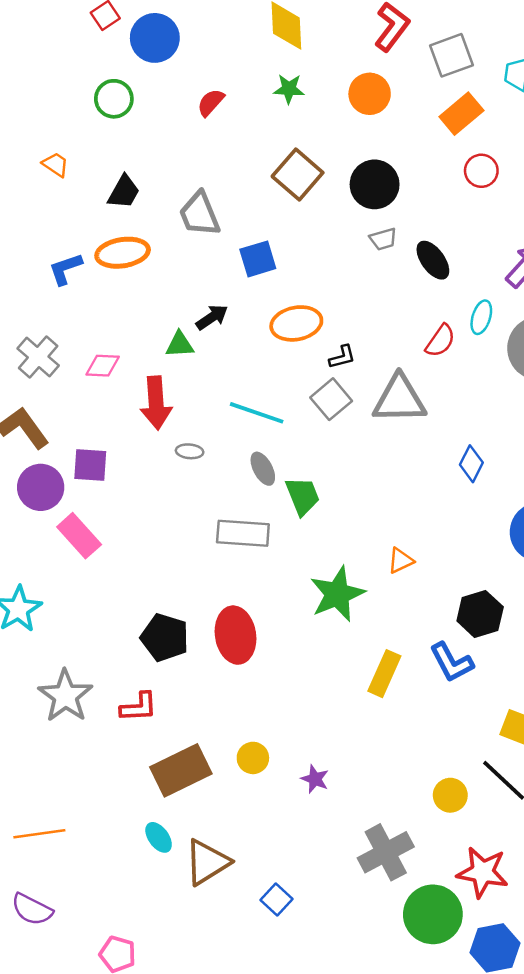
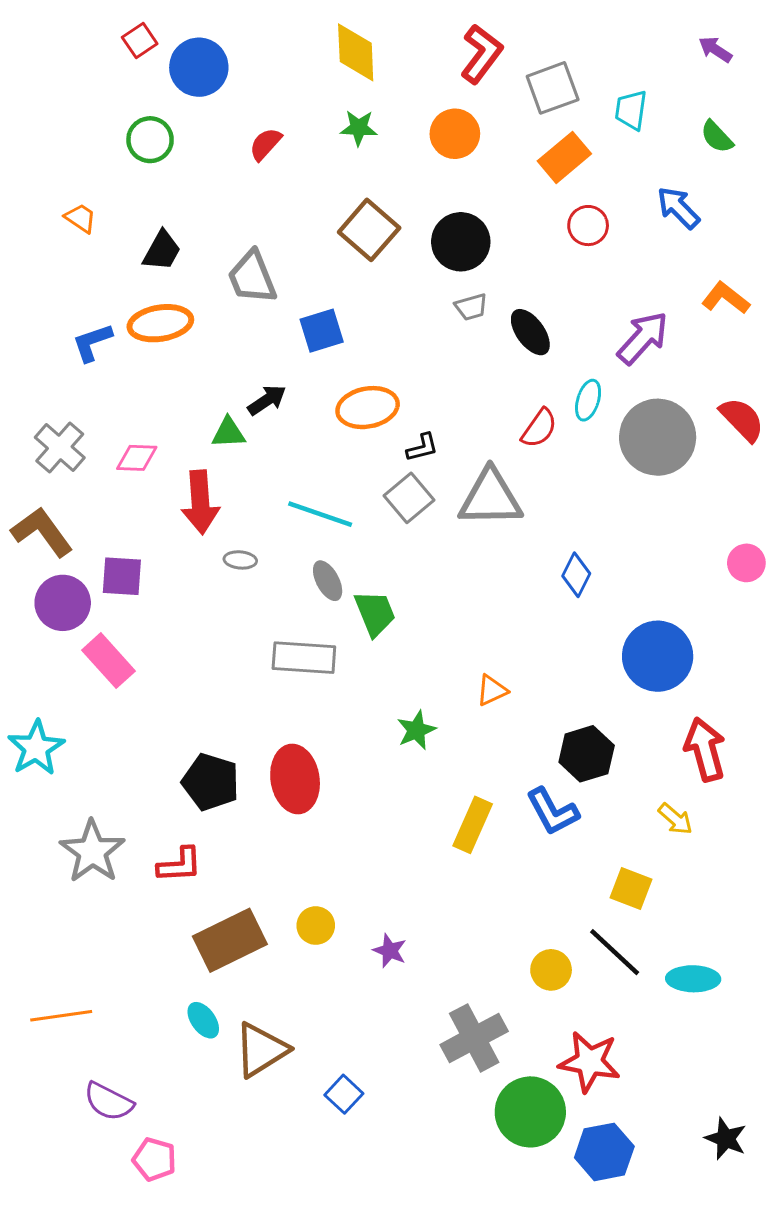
green star: (337, 594) -> (416, 730), size x0.6
purple semicircle: (32, 909) -> (109, 1102), moved

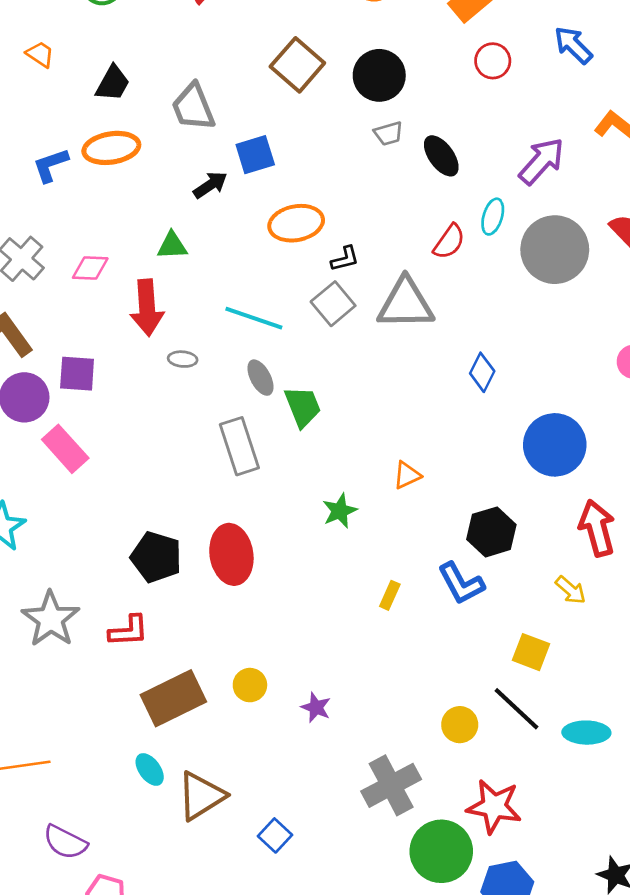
black arrow: (267, 400) -> (210, 185), moved
gray rectangle: (304, 658) -> (239, 446), turned 68
yellow rectangle: (473, 825) -> (390, 595), size x0.6

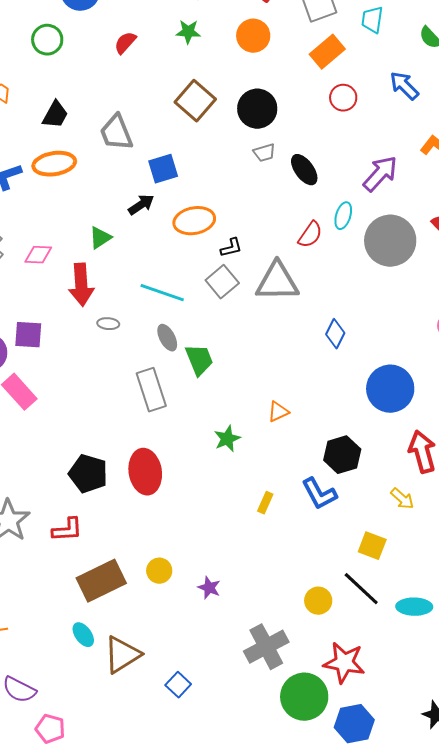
black arrow: (210, 185) -> (141, 205), moved
green triangle: (172, 246) -> (100, 238), turned -30

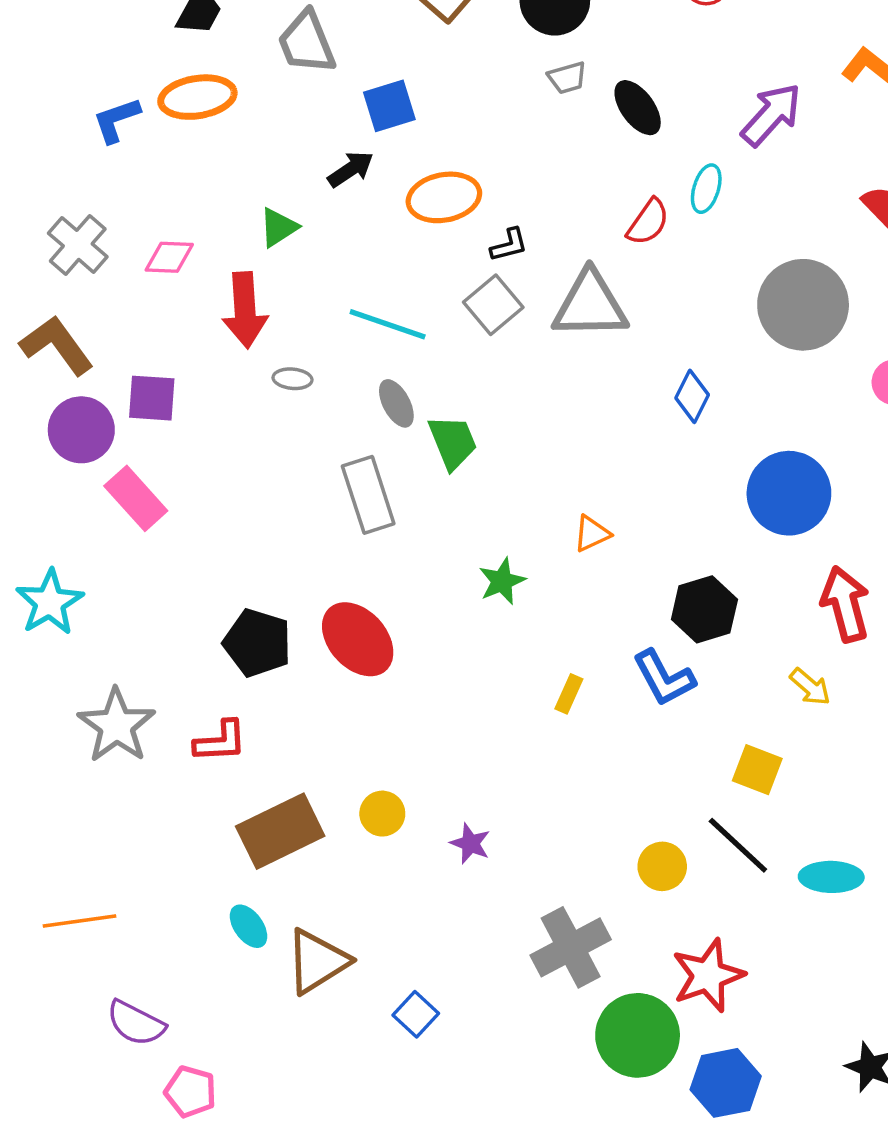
gray circle: (390, 241) -> (803, 305), moved
red ellipse: (145, 472) -> (358, 639), turned -33
red star: (344, 663) -> (708, 976), turned -30

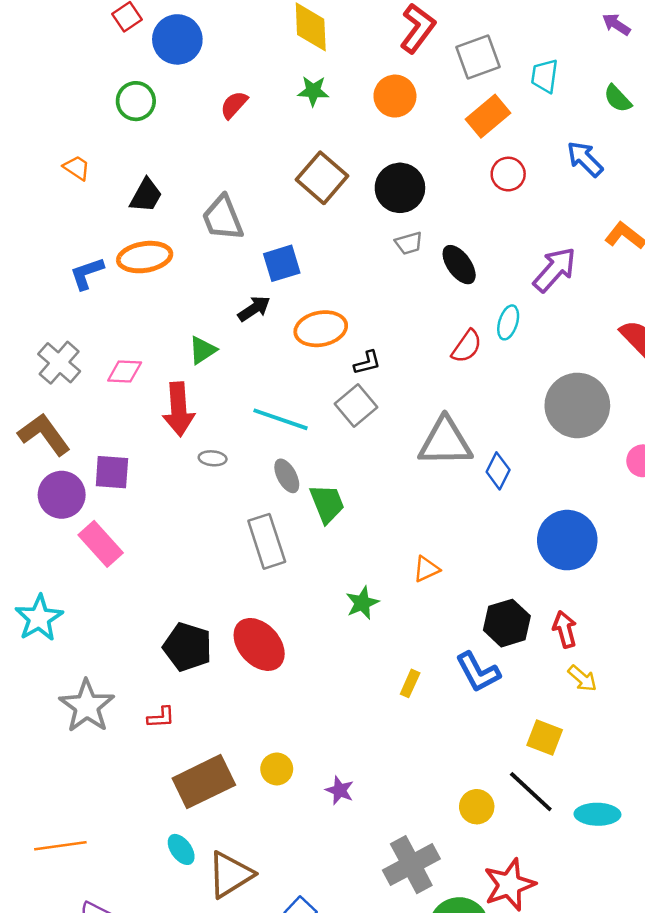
gray triangle: (590, 305) -> (445, 442), moved
red arrow: (845, 604) -> (565, 629), moved, size x0.7
red L-shape: (220, 741) -> (161, 717), size x0.7

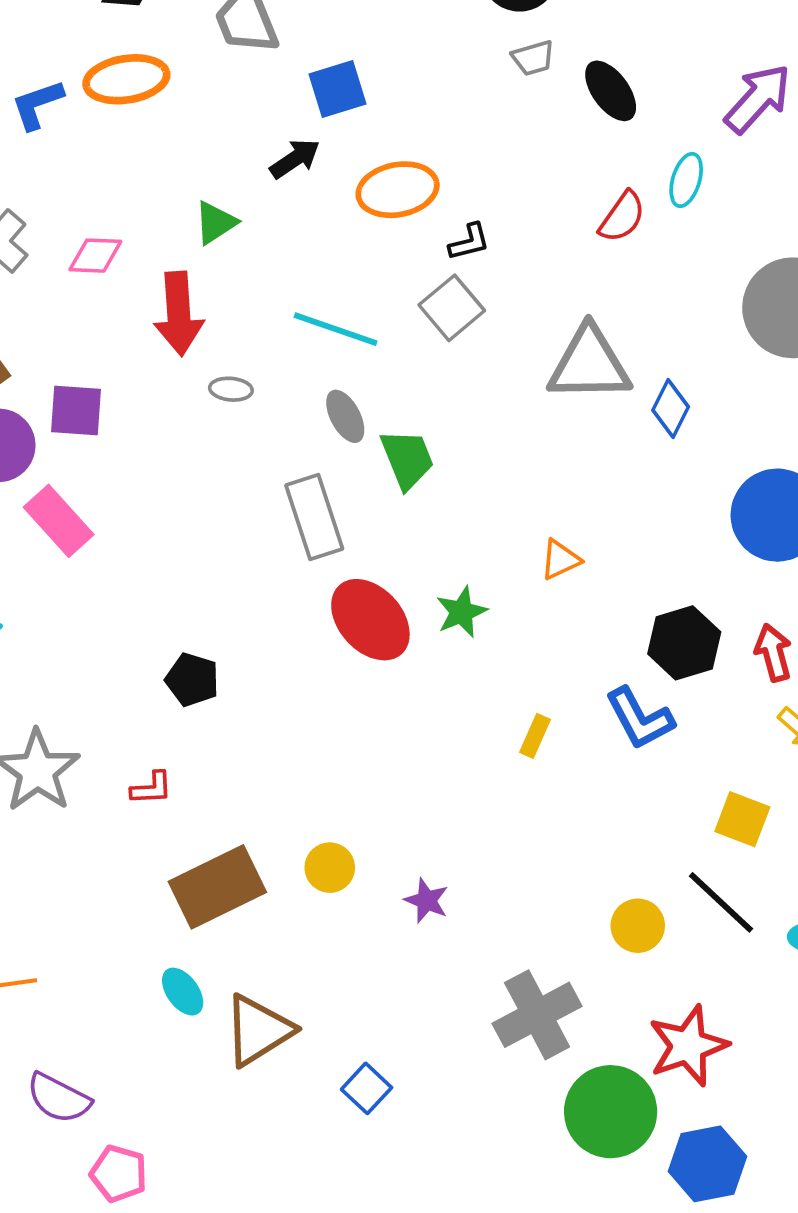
red ellipse: (259, 644) -> (370, 620), moved
black pentagon: (187, 647) -> (192, 680), size x0.7

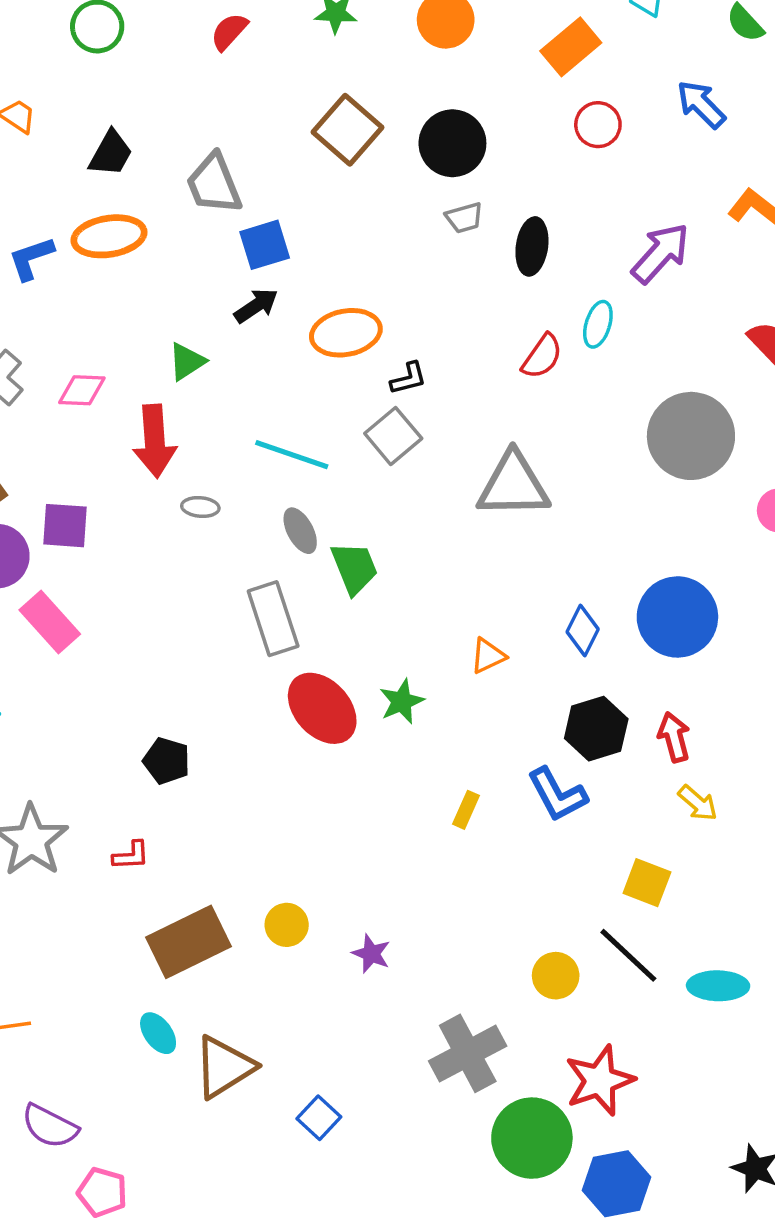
blue square: (338, 89) -> (265, 245), moved
black ellipse: (611, 91) -> (532, 246), turned 44
blue diamond: (671, 409) -> (583, 631), moved

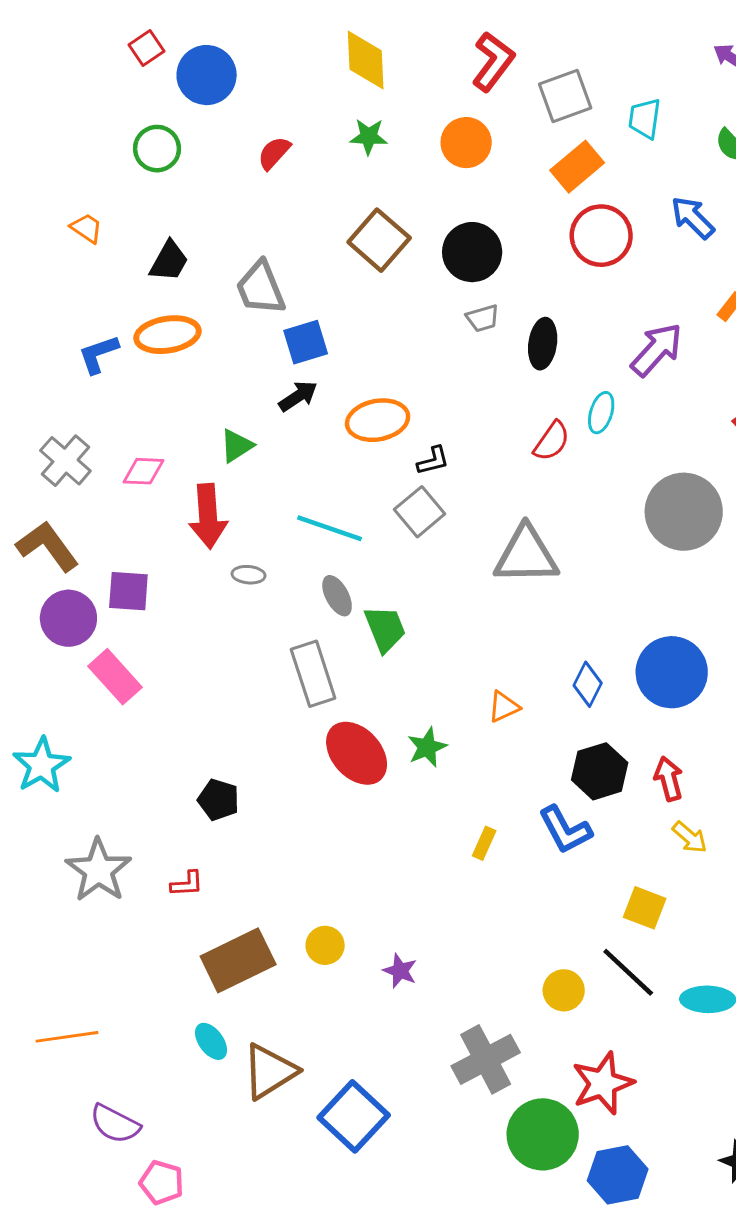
red circle: (598, 125) -> (601, 236), size x1.5
blue square: (319, 1118) -> (354, 1116), size x1.8

